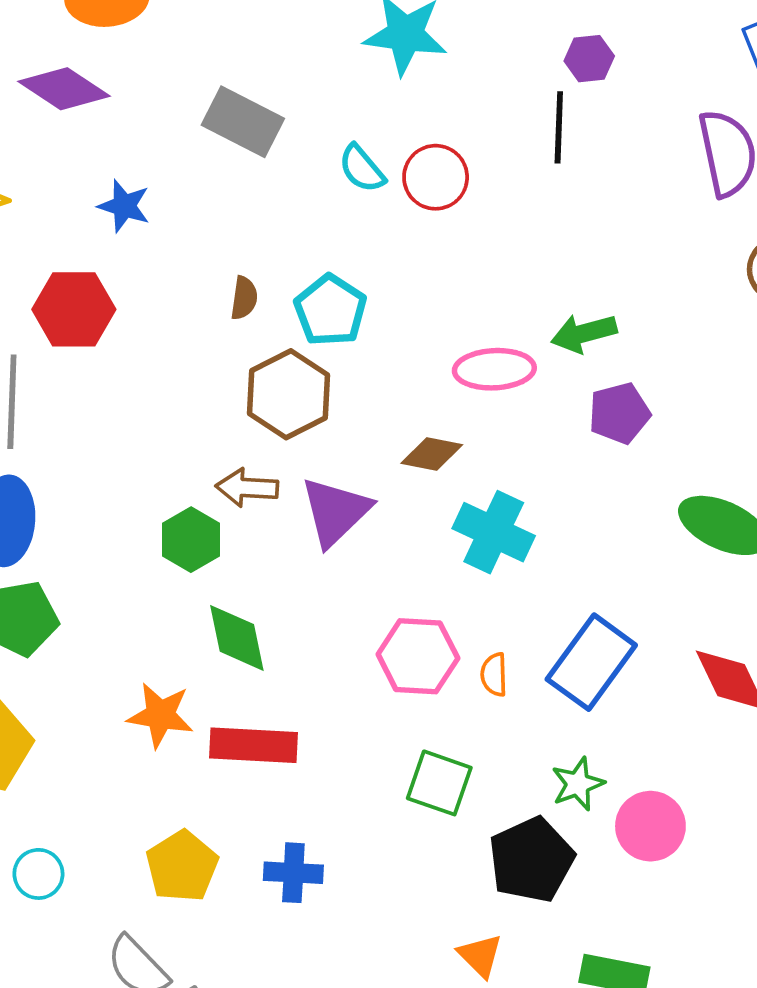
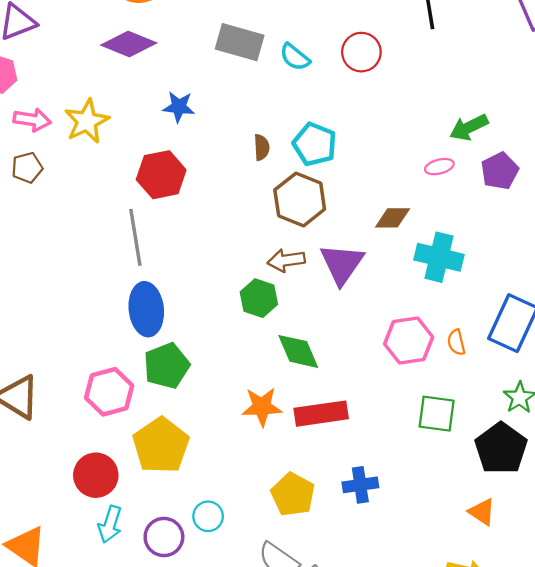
cyan semicircle: (362, 169) -> (295, 57), moved
pink ellipse: (494, 369) -> (439, 167), moved, size x0.6

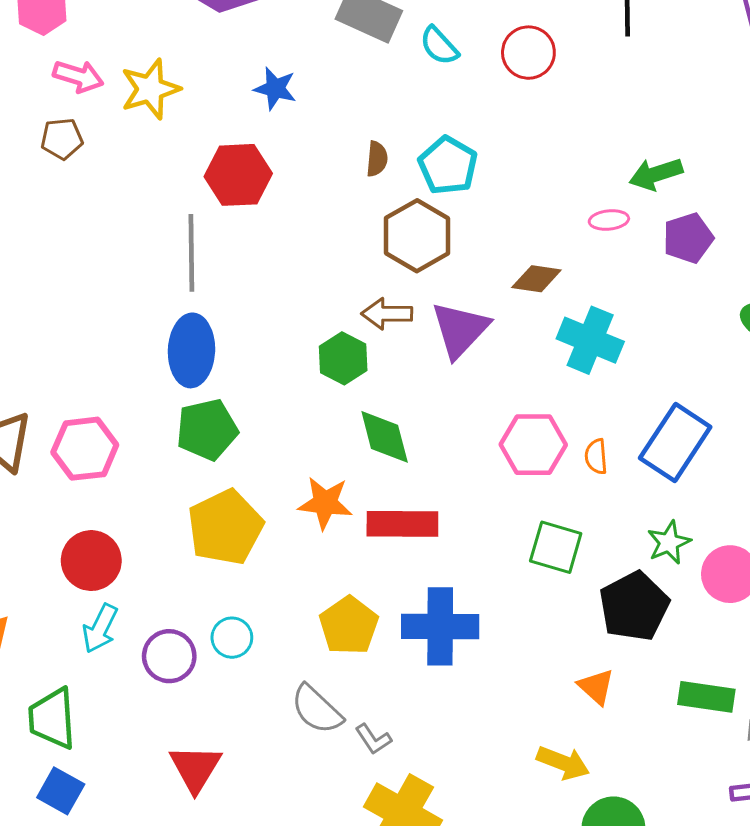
pink hexagon: (109, 392) -> (85, 449), moved
yellow pentagon: (161, 445) -> (225, 527), moved
blue cross: (360, 485) -> (440, 626), size x1.6

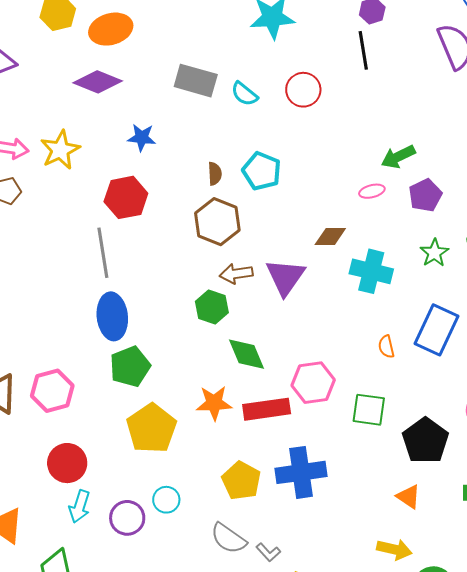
brown hexagon: (417, 236) -> (217, 222), moved
pink hexagon: (533, 445) -> (313, 383), moved
green star: (669, 543) -> (434, 253), moved

